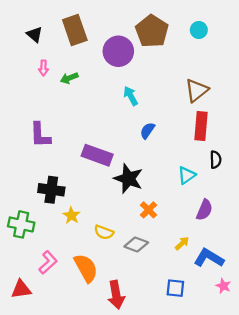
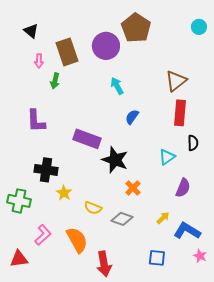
brown rectangle: (75, 30) -> (67, 52), moved
cyan circle: (199, 30) -> (199, 27), moved
green arrow: (69, 78) -> (55, 81), moved, turned -56

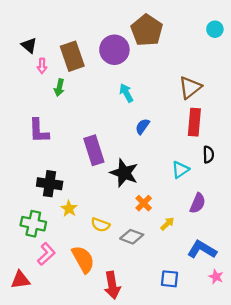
black triangle: (31, 31) -> (29, 45), moved
purple rectangle: (87, 139) -> (94, 150), turned 52
green cross: (19, 201) -> (33, 224), moved
yellow arrow: (163, 218) -> (167, 224), moved

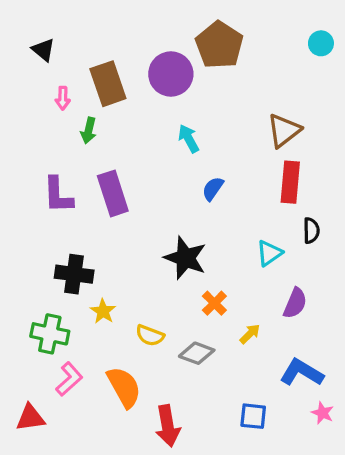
black triangle: (29, 45) -> (43, 50), moved
purple rectangle: (94, 150) -> (113, 193), moved

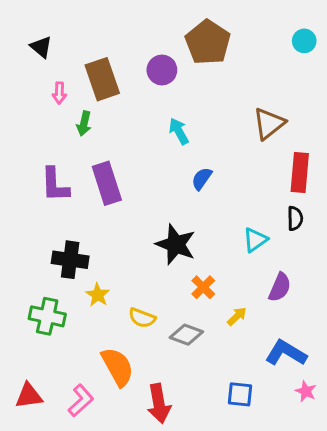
purple circle: (171, 74) -> (162, 70), size x0.7
red rectangle: (290, 182) -> (300, 172), moved
pink L-shape: (69, 379) -> (81, 400), moved

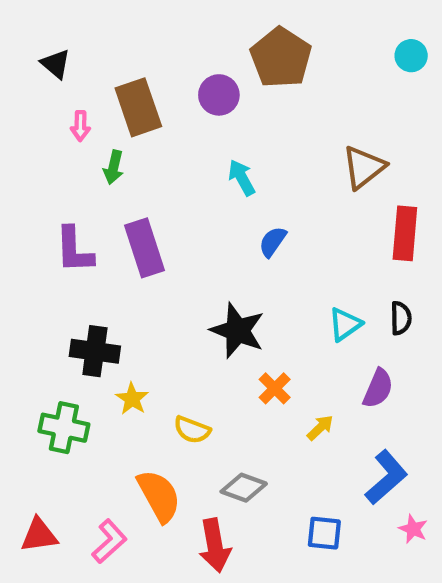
black semicircle: (295, 218) -> (401, 318), moved
gray diamond: (186, 335) -> (244, 488), moved
blue L-shape: (286, 353) -> (386, 477), turned 108

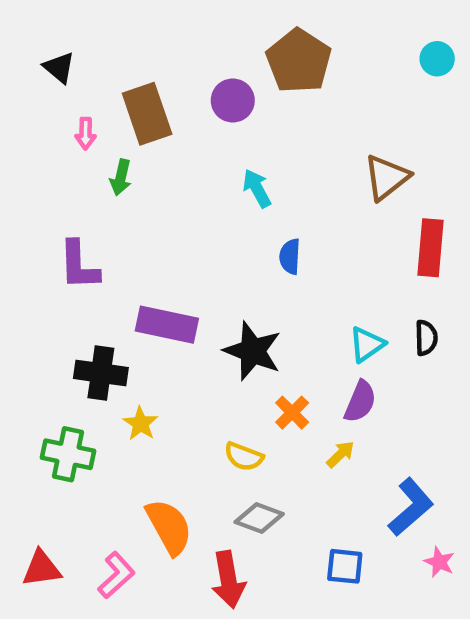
blue semicircle: (273, 242) -> (290, 257), turned -32
purple rectangle: (144, 248) -> (167, 325), moved, turned -60
purple semicircle: (378, 388) -> (360, 402), moved
yellow semicircle: (192, 430) -> (244, 456), moved

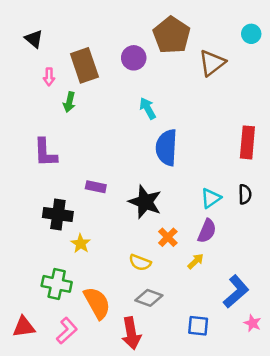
brown triangle: (387, 177) -> (212, 63), moved
blue semicircle: (290, 257) -> (167, 148), size x1.8
purple rectangle: (167, 325) -> (96, 187), size x0.6
green cross: (68, 454) -> (57, 284), moved

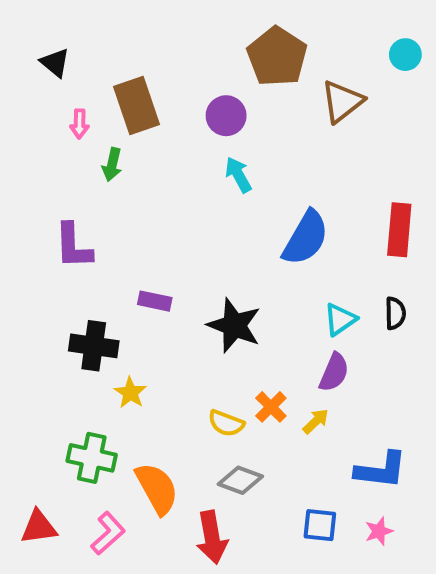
purple circle: (134, 58) -> (226, 116), moved
blue semicircle: (167, 148) -> (306, 238), moved, turned -153
orange cross: (168, 237) -> (271, 407), moved
blue L-shape: (236, 292) -> (381, 470), turned 48
pink star: (252, 323) -> (379, 531), moved, turned 30

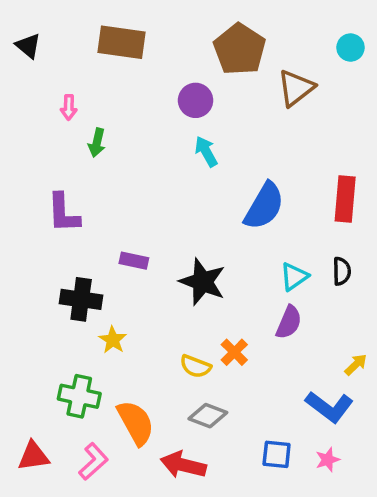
black triangle: (55, 63) -> (28, 46), moved
brown rectangle: (136, 105) -> (122, 42), moved, turned -63
yellow arrow: (316, 421) -> (356, 365), moved
blue L-shape: (381, 470) -> (329, 407), turned 30
red arrow: (212, 537) -> (183, 465), turned 114

